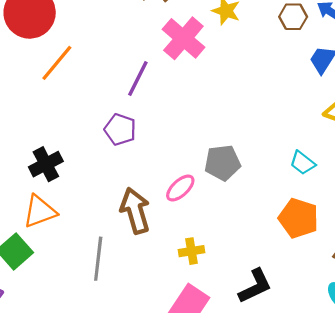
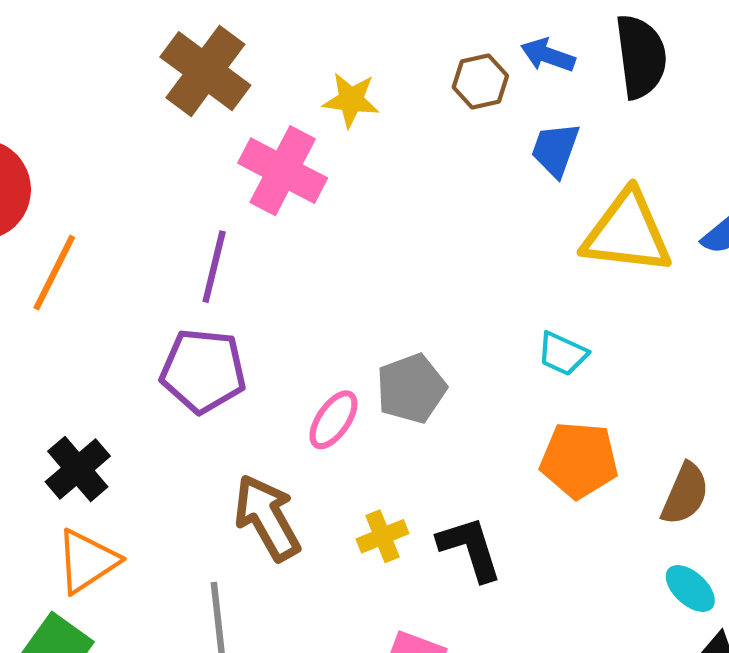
purple pentagon: (120, 129) -> (203, 371), size x1.4
pink ellipse: (180, 188) -> (333, 420), moved
yellow cross: (191, 251) -> (382, 536), moved
black L-shape: (255, 286) -> (470, 549), moved, turned -69

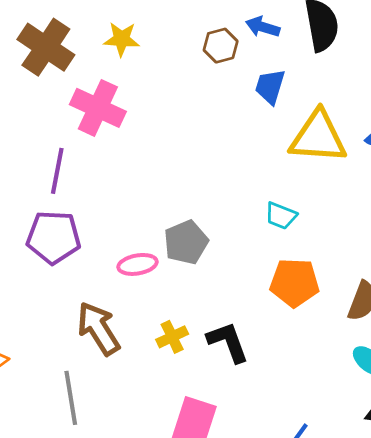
yellow star: (351, 100) -> (122, 39), moved
pink ellipse: (333, 420) -> (138, 264), turned 48

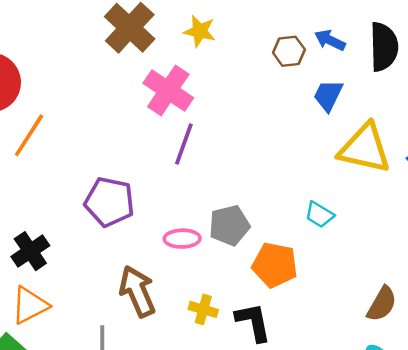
purple line: (57, 171) -> (184, 144), moved
orange pentagon: (294, 283) -> (275, 265), moved
yellow cross: (172, 337) -> (203, 309), turned 32

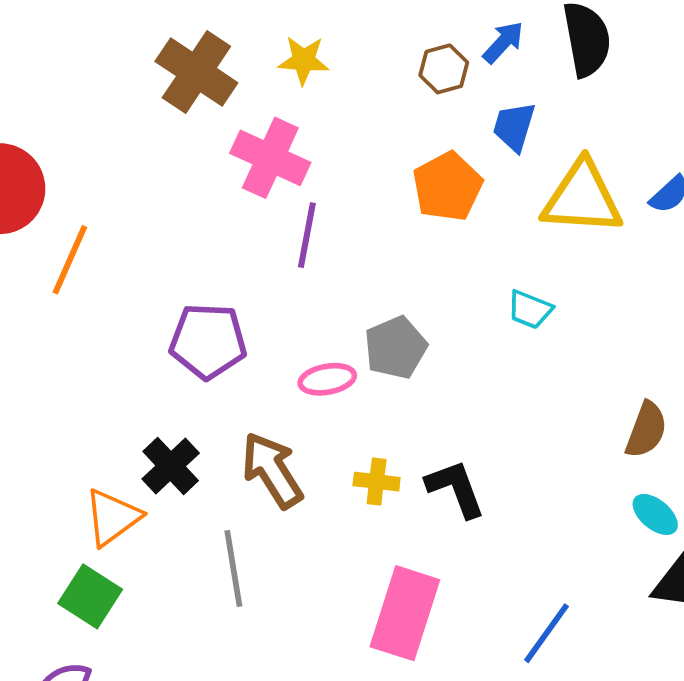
blue arrow: (330, 40) -> (503, 42), turned 116
black cross: (30, 251) -> (171, 466), moved
orange pentagon: (275, 265) -> (447, 187), moved, turned -30

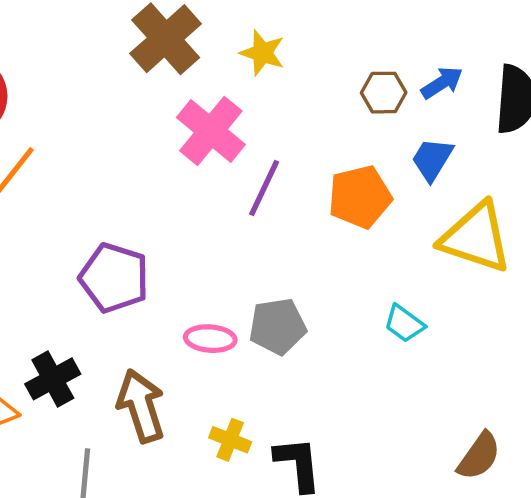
purple line: (307, 235) -> (264, 188), moved

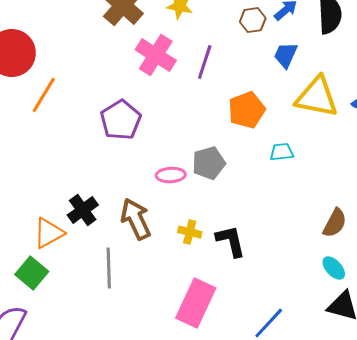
purple line: (264, 188) -> (205, 62), moved
orange pentagon: (360, 197) -> (247, 110), moved
purple pentagon: (114, 278) -> (121, 120), moved, turned 30
cyan trapezoid: (404, 324) -> (282, 152), turned 145

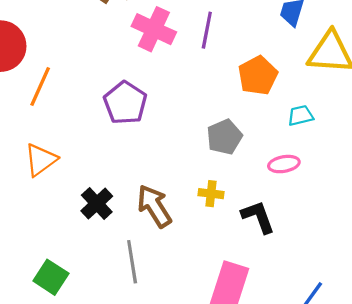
pink ellipse: (171, 175) -> (284, 164), moved
yellow cross: (190, 232) -> (211, 194), moved
orange triangle: (49, 233) -> (41, 160), moved

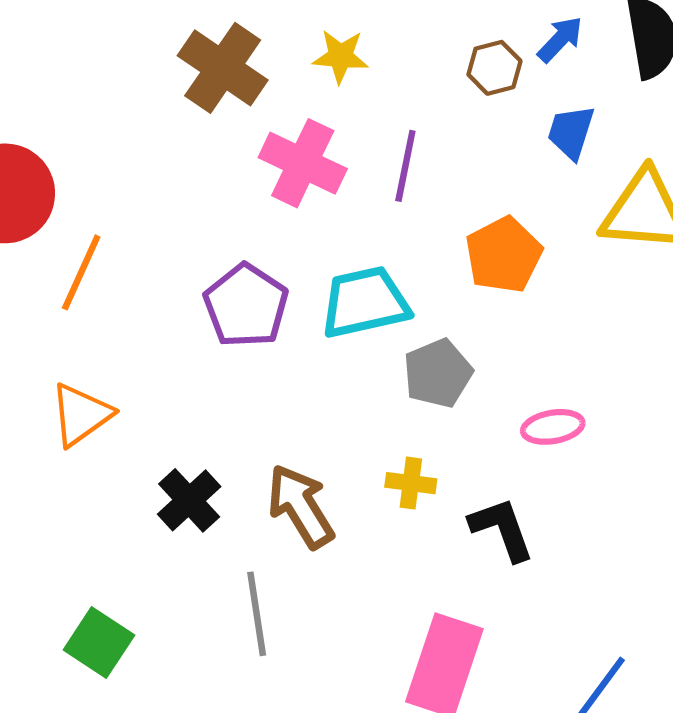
cyan trapezoid: (301, 116) -> (365, 302), moved, size x1.8

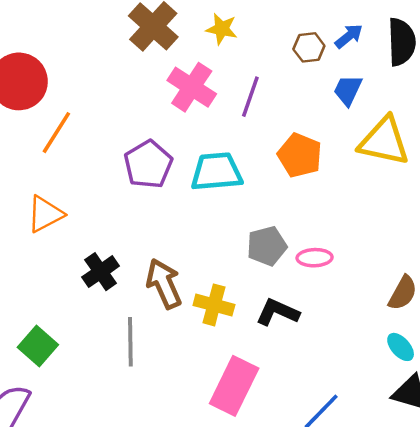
orange pentagon: (504, 255) -> (300, 155), turned -30
gray pentagon: (438, 373) -> (267, 246), moved
yellow cross: (411, 483) -> (214, 305), moved, size x1.4
black L-shape: (502, 529) -> (277, 312), turned -54

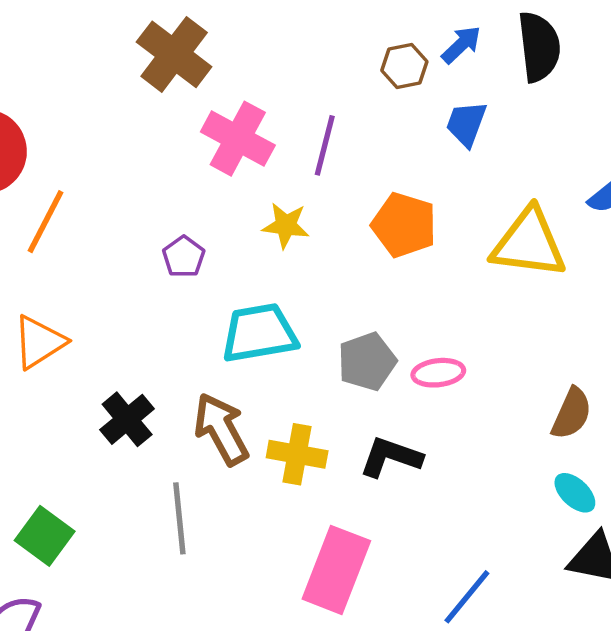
yellow star: (222, 29) -> (286, 225), moved
yellow triangle: (384, 141) -> (529, 243), moved
purple pentagon: (148, 164) -> (184, 257), size x0.6
cyan trapezoid: (217, 172) -> (259, 333), moved

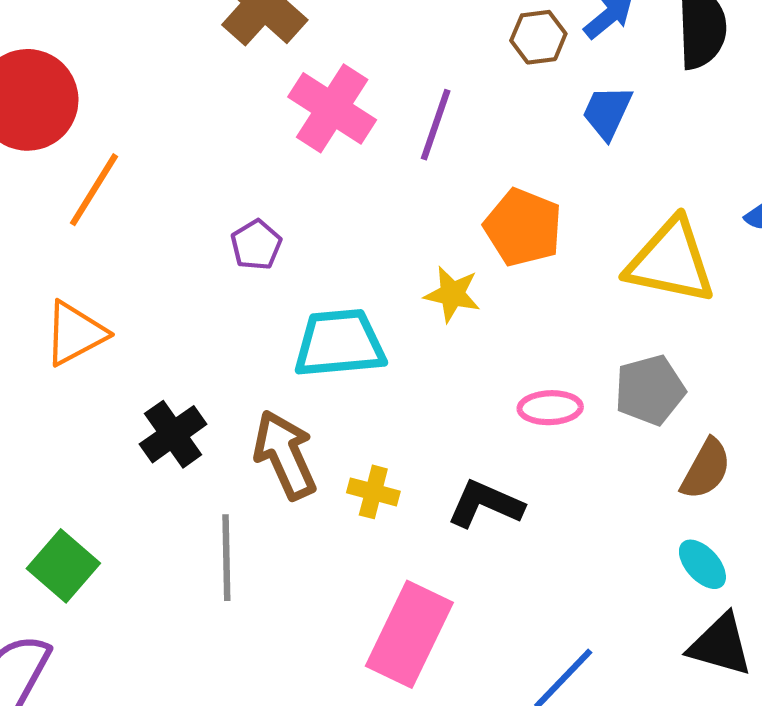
yellow star: (286, 225) -> (452, 294), moved
gray pentagon: (367, 361) -> (650, 390), moved
yellow cross: (297, 454) -> (373, 492), size x0.7

